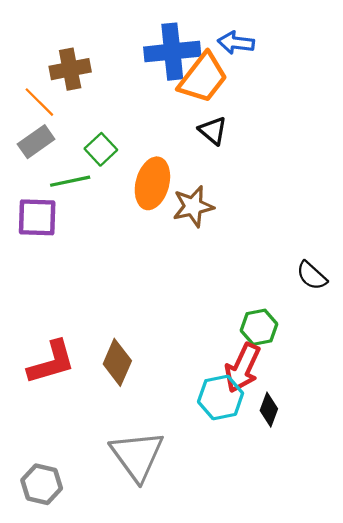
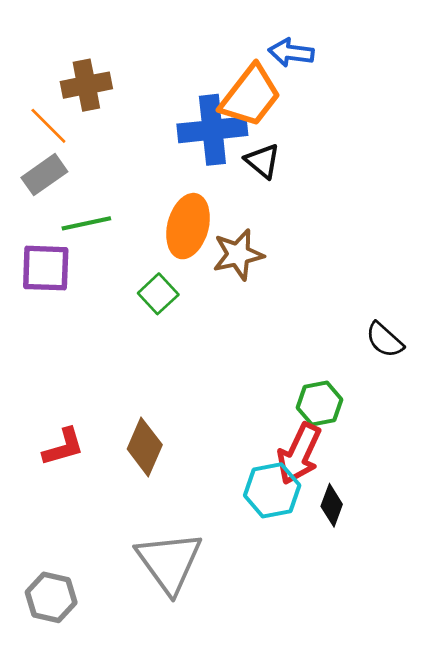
blue cross: (172, 52) -> (212, 130), moved
green square: (101, 149) -> (158, 294), moved
red L-shape: (51, 362) -> (63, 447), size x0.7

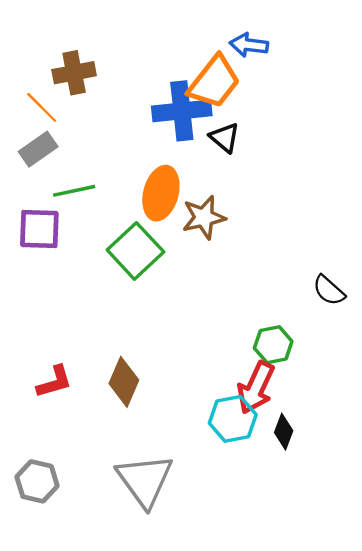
green square: (158, 294) -> (135, 251), size x1.6
gray hexagon: (51, 597) -> (37, 481), moved

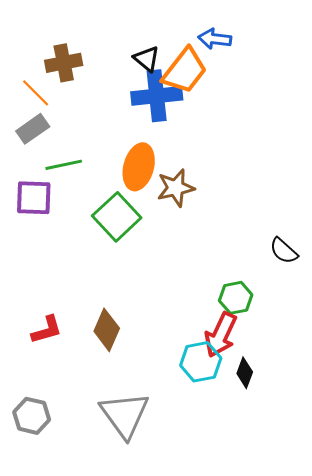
black triangle: (225, 138) -> (147, 59), moved

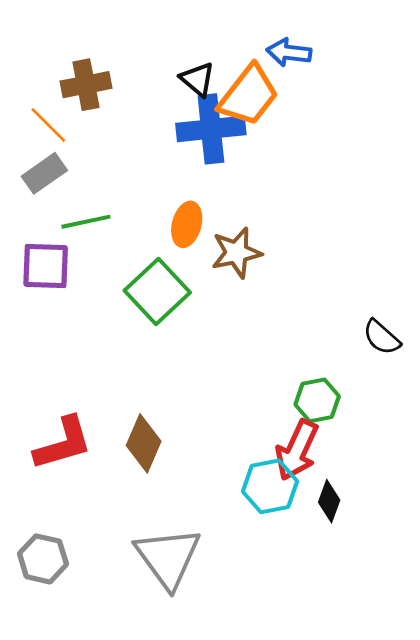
orange ellipse: (139, 167) -> (187, 224), size x0.7
red L-shape: (47, 330) -> (63, 443), size x1.4

